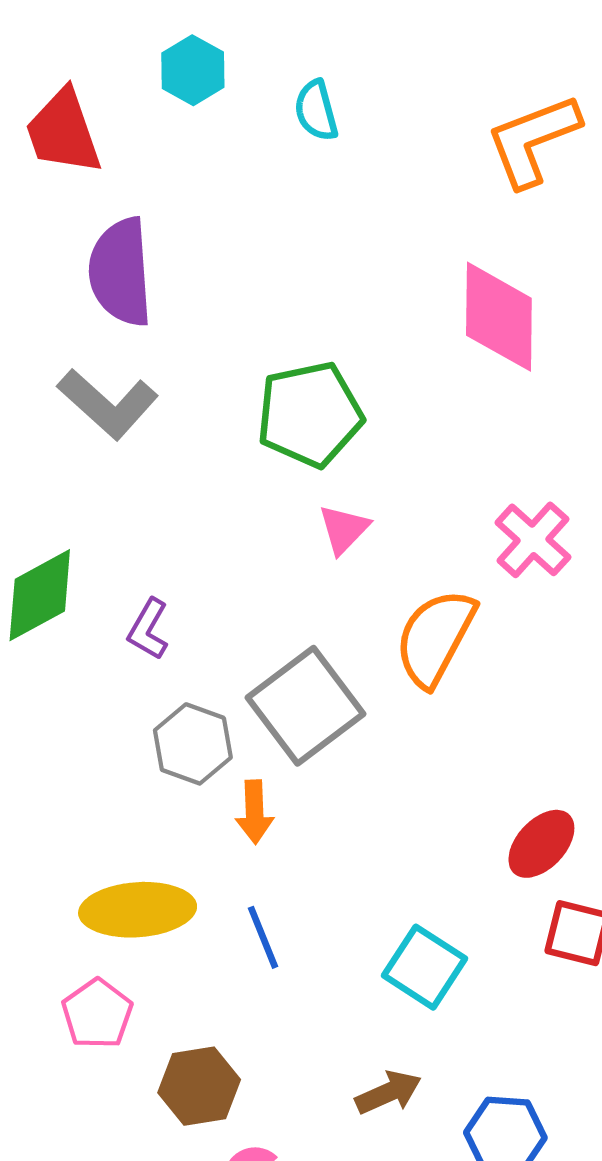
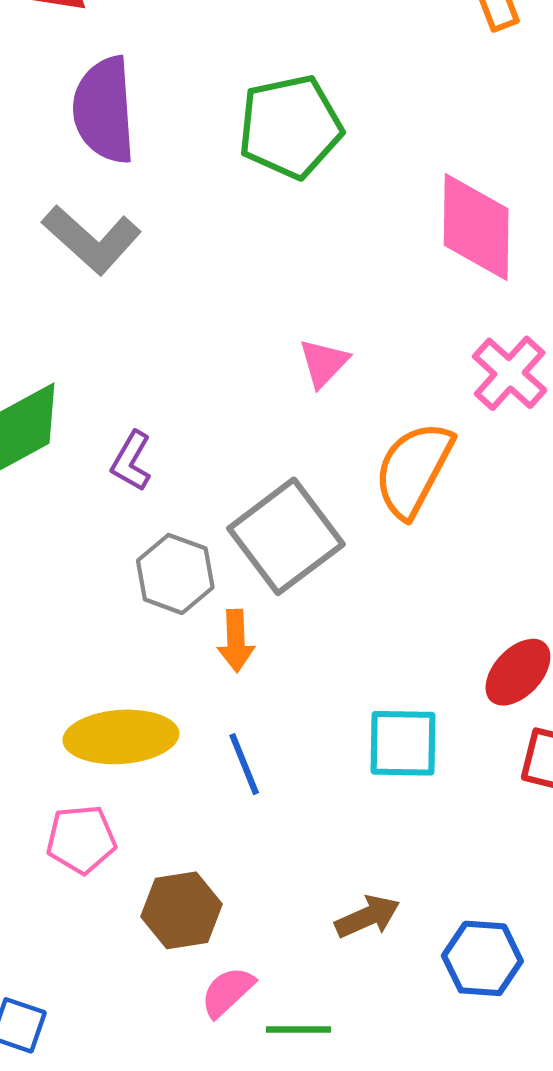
pink diamond: (499, 317) -> (476, 227), moved
green pentagon: (310, 414) -> (290, 127), moved
cyan square: (425, 967) -> (403, 743), moved, turned -32
pink pentagon: (97, 1014) -> (81, 839), turned 30

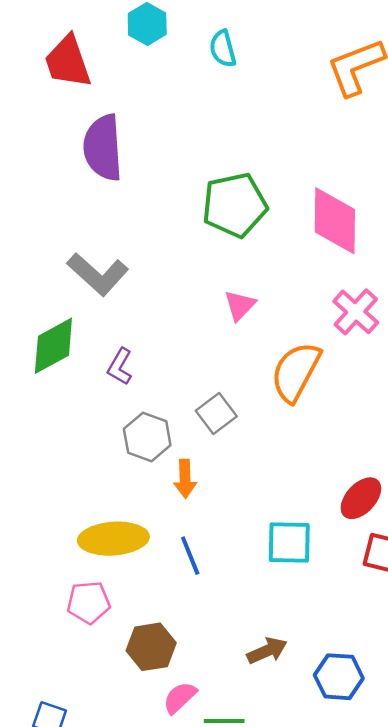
green pentagon: (290, 127) -> (235, 205), moved
gray L-shape: (92, 240) -> (98, 274), moved
gray square: (286, 536) -> (216, 414), size x0.6

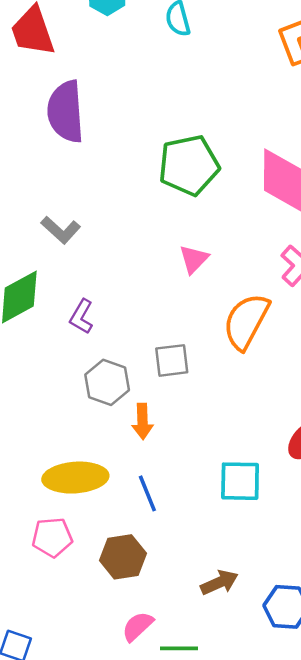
gray L-shape: (98, 274) -> (61, 230), size x0.7
gray square: (216, 414) -> (172, 360), turned 30
brown hexagon: (151, 647) -> (123, 557), moved

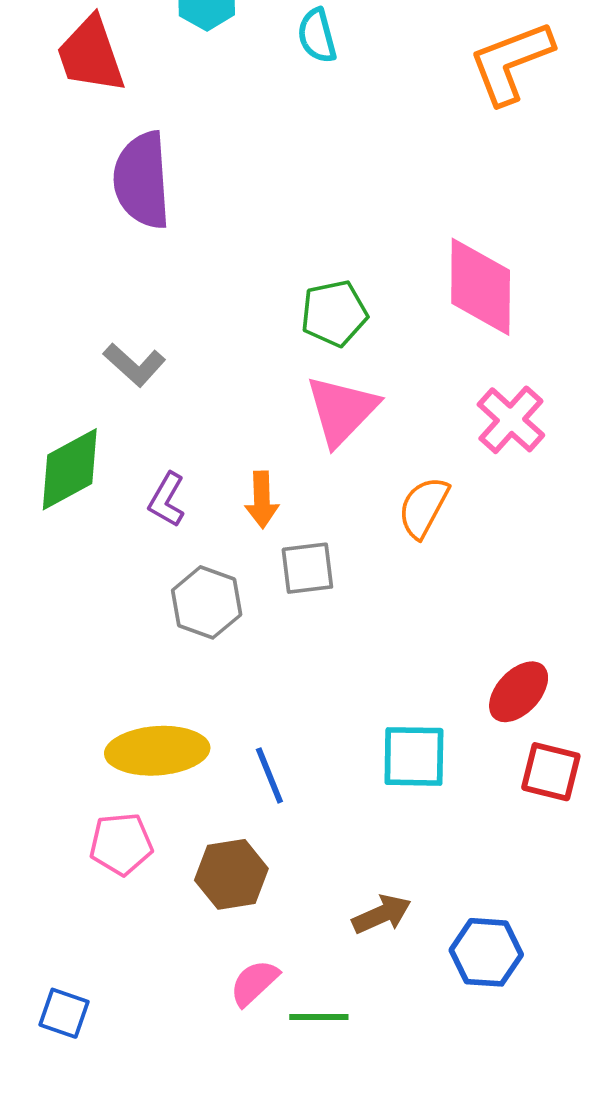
green pentagon: (189, 165) -> (334, 313), moved, size x0.7
pink triangle: (194, 259) -> (342, 410), size x1.6
orange semicircle: (246, 321) -> (423, 507), size x0.7
orange arrow: (142, 421) -> (262, 500), moved

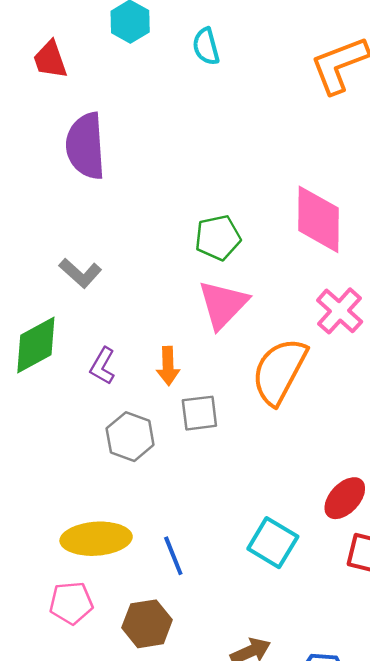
red trapezoid: (91, 55) -> (50, 60), size x0.7
orange semicircle: (423, 507) -> (279, 371), size x1.6
cyan square: (414, 756) -> (273, 543), turned 30

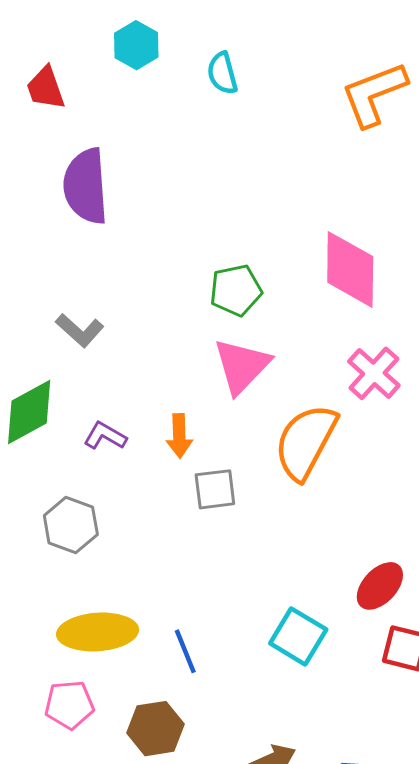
purple L-shape: (103, 366) -> (105, 436), turned 90
gray hexagon: (130, 437) -> (71, 525), moved

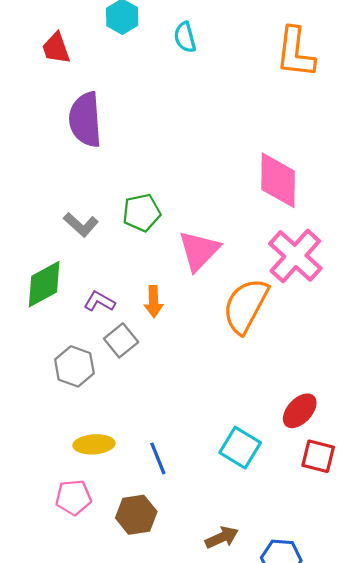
orange L-shape: (374, 94) -> (295, 52), turned -62
green pentagon: (236, 290) -> (142, 213), moved
pink cross: (374, 373) -> (295, 256), size x1.4
gray square: (215, 489) -> (121, 340), moved, turned -32
yellow ellipse: (98, 632) -> (94, 444), size x0.7

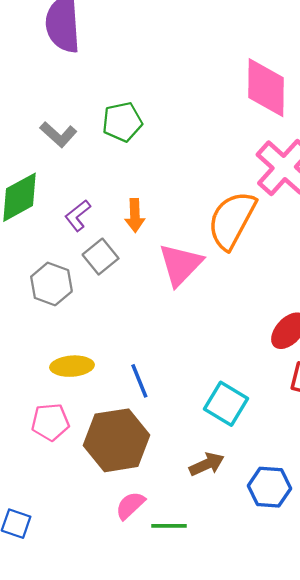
pink triangle: (199, 251) -> (180, 265), moved
purple L-shape: (99, 301) -> (78, 215), turned -68
cyan square: (240, 448) -> (226, 404), moved
brown hexagon: (136, 515) -> (117, 440), size x1.5

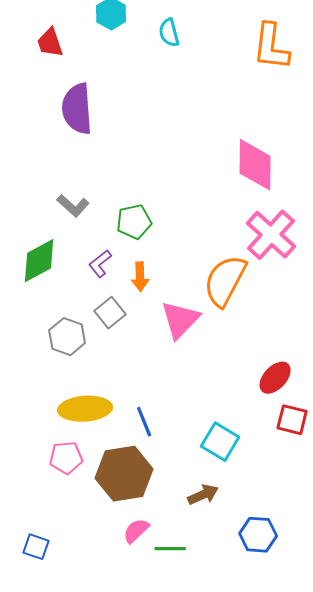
green pentagon: (122, 122) -> (134, 222), moved
purple L-shape: (78, 215) -> (100, 264), moved
yellow ellipse: (72, 366) -> (85, 409), size x1.4
blue hexagon: (269, 487) -> (258, 535), moved

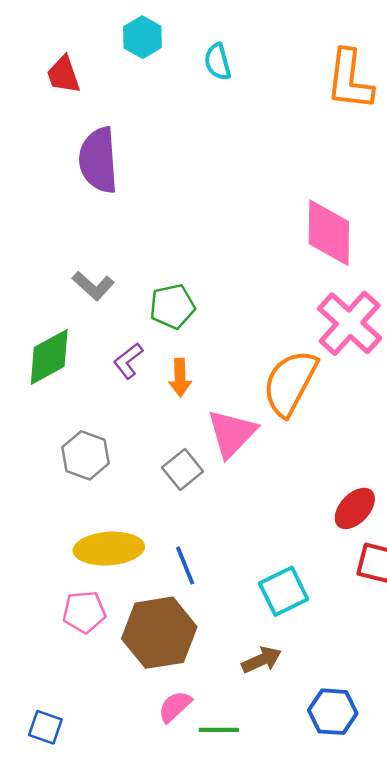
gray square: (110, 313) -> (183, 470), moved
cyan square: (220, 442) -> (284, 591), turned 33

